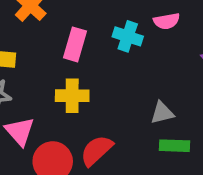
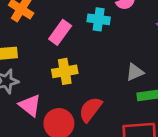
pink rectangle: (75, 44) -> (60, 32), turned 30

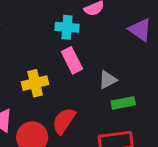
pink rectangle: (60, 32) -> (72, 60), moved, turned -60

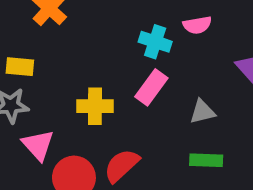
pink rectangle: (72, 60) -> (151, 87), turned 50
gray triangle: (108, 80) -> (202, 112), moved

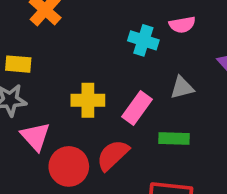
pink rectangle: (151, 87) -> (137, 108), moved
gray triangle: (202, 112) -> (182, 88), moved
green rectangle: (206, 160) -> (174, 138), moved

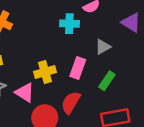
pink triangle: (35, 136) -> (25, 92), moved
green rectangle: (174, 138) -> (107, 81), turned -42

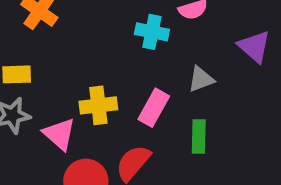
green rectangle: (107, 81) -> (199, 137), turned -42

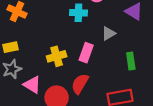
pink triangle: (59, 134) -> (32, 85), moved
green rectangle: (199, 137) -> (131, 61), moved

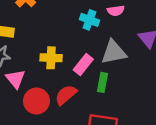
gray triangle: (109, 33) -> (114, 52), size x1.6
green rectangle: (131, 61) -> (102, 82), moved

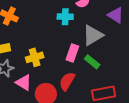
yellow cross: (51, 58) -> (35, 57), moved
green rectangle: (102, 82) -> (92, 62), turned -42

